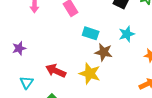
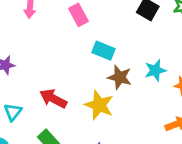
cyan star: (127, 34) -> (155, 70), moved

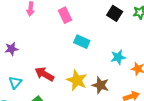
brown star: (120, 77) -> (100, 85), moved

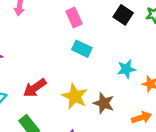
pink rectangle: (65, 15) -> (74, 18), moved
red arrow: (44, 74) -> (35, 88), turned -66

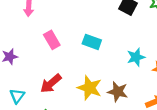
pink rectangle: (74, 18) -> (52, 40), moved

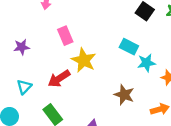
cyan rectangle: (92, 42) -> (129, 47), moved
yellow star: (90, 88) -> (84, 60), moved

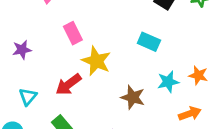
cyan star: (146, 63) -> (168, 82), moved
brown star: (124, 95) -> (133, 97), moved

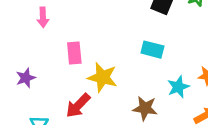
pink rectangle: (73, 33) -> (74, 53), turned 30

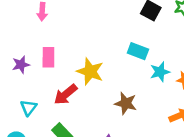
pink rectangle: (74, 53) -> (48, 57), moved
cyan star: (178, 87) -> (160, 72), moved

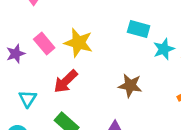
pink rectangle: (48, 57) -> (44, 43), turned -36
yellow star: (90, 71) -> (78, 43), moved

